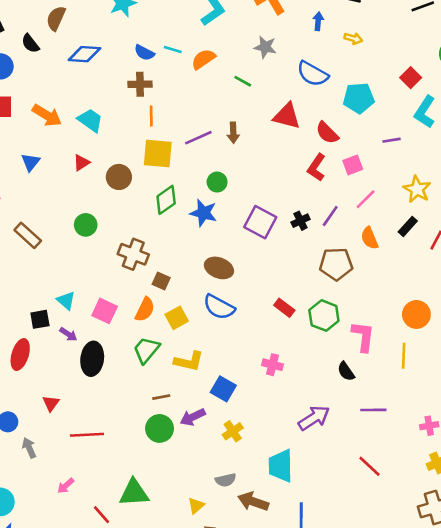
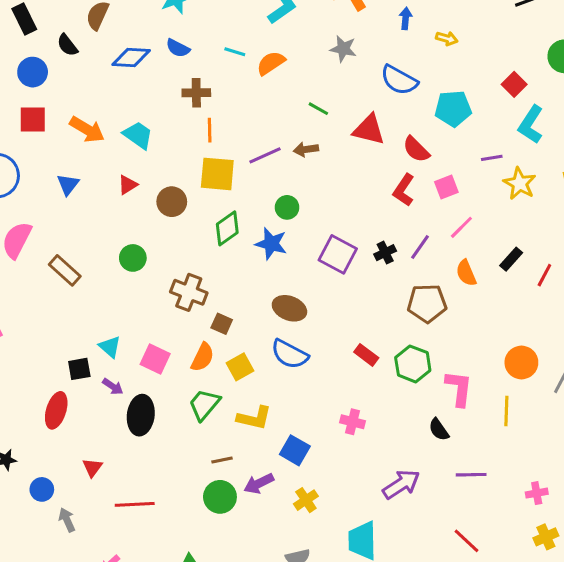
blue semicircle: (144, 53) -> (178, 48), moved
green line: (243, 81) -> (318, 109), moved
brown arrow: (233, 133) -> (306, 149), turned 84
yellow star: (417, 189) -> (520, 183), moved

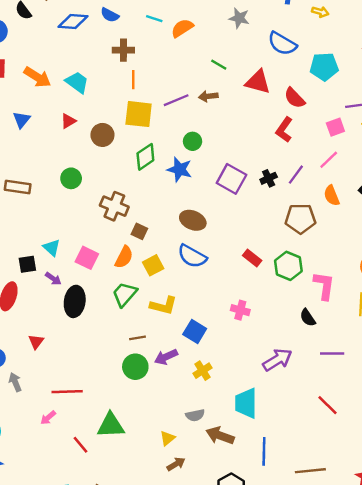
pink square: (446, 187) -> (335, 127), moved
brown rectangle: (65, 270) -> (18, 187), turned -35
red line: (135, 504) -> (67, 392), moved

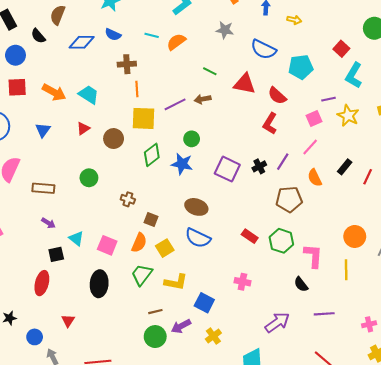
brown cross: (114, 206) -> (128, 199), size x0.6
purple arrow: (53, 279) -> (48, 223), moved

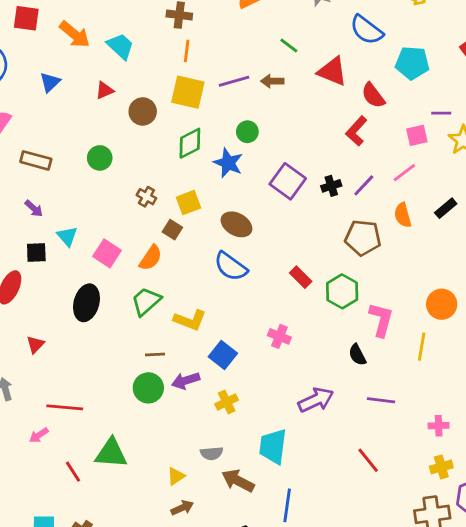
yellow square: (165, 248) -> (189, 203), moved

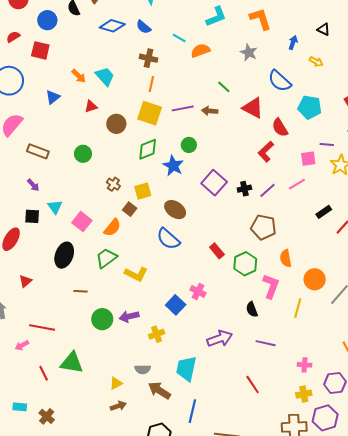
orange arrow: (75, 34) -> (79, 76), moved, size x0.7
orange semicircle: (403, 215) -> (286, 258), moved
brown line: (155, 354) -> (81, 291), moved
blue square: (223, 355) -> (176, 305), moved

